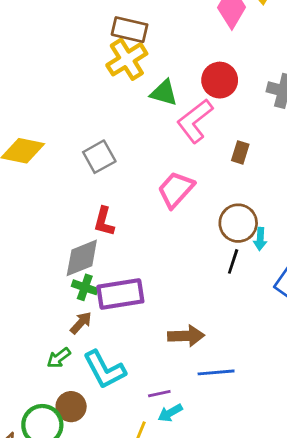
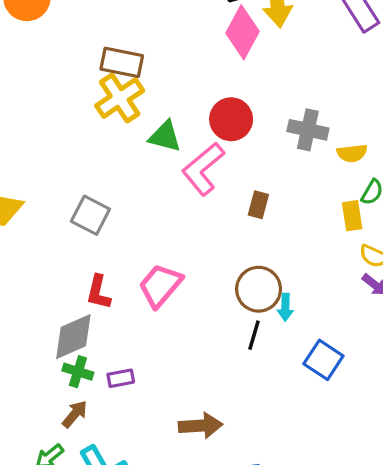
gray square: (99, 157) -> (90, 215), turned -32
pink trapezoid: (176, 190) -> (160, 285), moved
purple rectangle: (120, 294) -> (121, 378), size x0.5

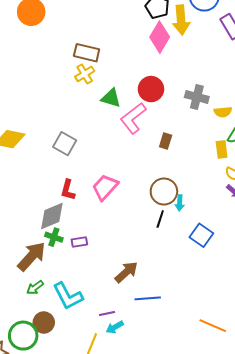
yellow cross: (120, 98) -> (85, 74), size x0.7
brown arrow: (75, 414) -> (32, 256), moved, size x1.8
brown arrow: (201, 426) -> (126, 272), turned -40

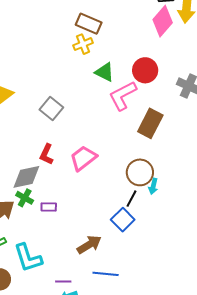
brown rectangle: (166, 141) -> (150, 123), size x1.8
blue square: (201, 235) -> (123, 220), moved

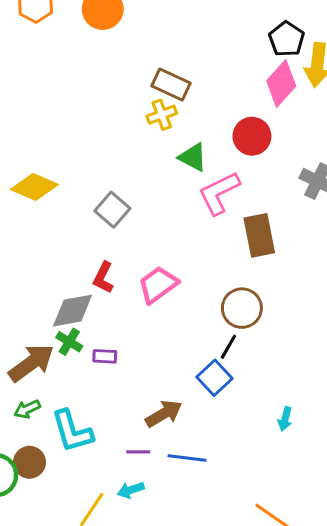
red circle: (145, 70) -> (252, 136), moved
brown rectangle: (150, 123) -> (259, 235), turned -40
cyan arrow: (153, 186) -> (285, 419), moved
purple line: (63, 281) -> (138, 452), moved

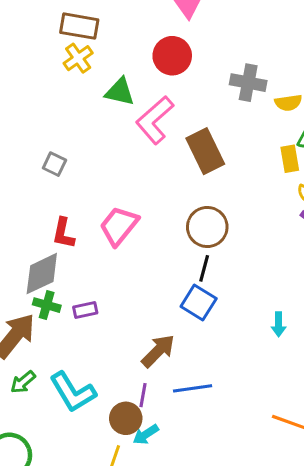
gray square: (112, 210) -> (54, 164), size x0.7
purple line: (138, 452) -> (143, 395), turned -65
brown circle: (29, 462) -> (126, 418), moved

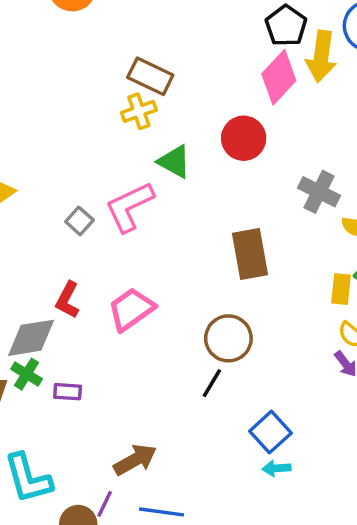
pink L-shape: (155, 120) -> (130, 207), moved
blue square: (199, 302) -> (270, 432), moved
cyan arrow: (279, 324) -> (277, 468), turned 70

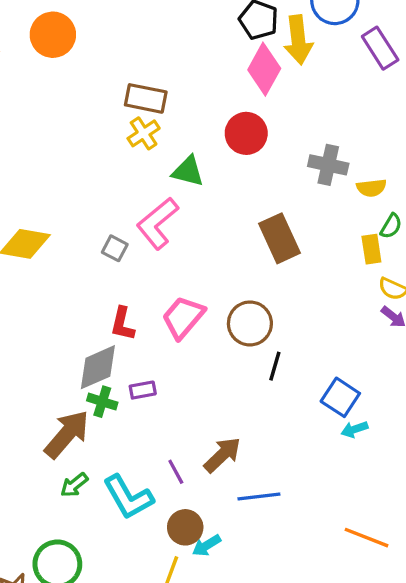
brown circle: (228, 338) -> (250, 323), moved
purple rectangle: (68, 392) -> (143, 390), moved
purple line: (105, 504) -> (176, 472), moved, turned -40

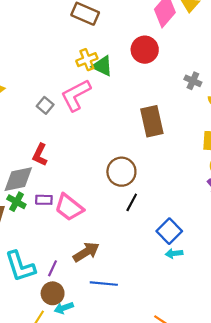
yellow cross: (144, 133) -> (87, 60), moved
gray cross: (328, 165) -> (193, 81), size x0.7
pink trapezoid: (183, 317) -> (69, 207), moved, turned -104
purple line: (176, 472) -> (53, 268), moved, turned 42

